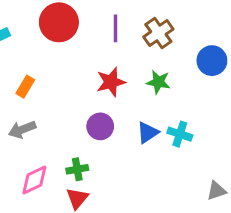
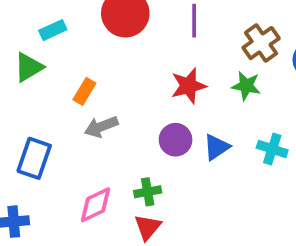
brown cross: (158, 33) -> (261, 43), moved
gray arrow: (22, 129) -> (101, 127), moved
blue triangle: (148, 133) -> (216, 147), moved

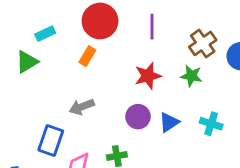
orange rectangle: (84, 91) -> (87, 56), moved
blue rectangle: (34, 158) -> (51, 141), moved

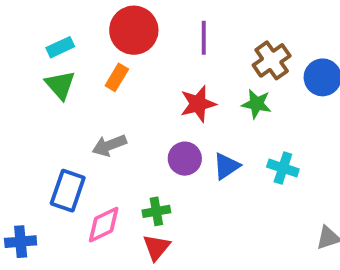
green triangle: (27, 62) -> (60, 85), moved, turned -40

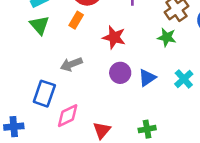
red star: (198, 104) -> (114, 37), moved, turned 30
cyan cross: (283, 168) -> (184, 79), turned 30
green cross: (156, 211) -> (147, 129), moved

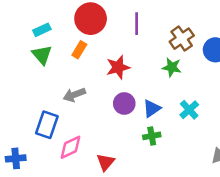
red star: (114, 37) -> (118, 67), turned -30
green cross: (147, 129) -> (152, 136), moved

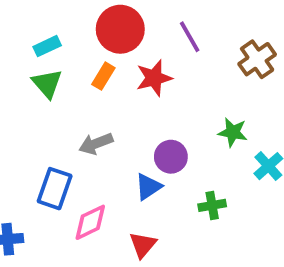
purple line: (137, 24) -> (190, 37), turned -30
red star: (118, 67) -> (154, 78), moved
green star: (172, 67) -> (233, 132), moved
blue triangle: (152, 108) -> (148, 187), moved

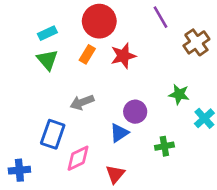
purple line: (190, 37) -> (160, 17), moved

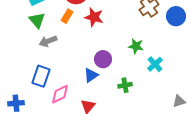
red star: (123, 56) -> (94, 17), turned 30
gray arrow: (82, 102) -> (48, 41), moved

